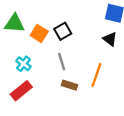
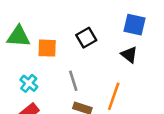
black square: (63, 31) -> (86, 38), moved
orange square: (39, 33) -> (47, 48), turned -30

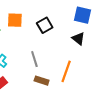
orange square: (47, 48) -> (15, 20), moved

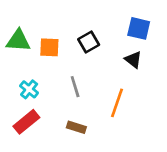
orange square: (15, 20) -> (49, 47), moved
brown rectangle: (42, 81) -> (76, 127), moved

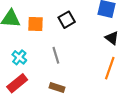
black triangle: (133, 60) -> (112, 38), moved
orange line: (117, 103) -> (110, 68), moved

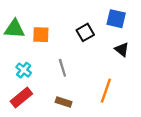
black square: (67, 20) -> (85, 32), moved
orange line: (110, 68) -> (106, 91), moved

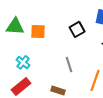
gray line: (62, 68) -> (69, 64), moved

